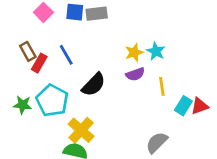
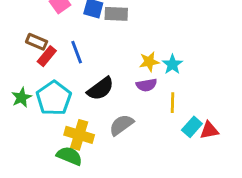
brown rectangle: (28, 51) -> (37, 42), turned -48
green star: (23, 105) -> (21, 97), turned 30
yellow cross: (81, 130) -> (79, 135), turned -35
gray semicircle: (157, 142) -> (121, 125), moved

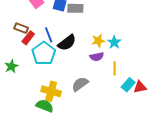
black semicircle: (100, 89) -> (67, 43), moved
cyan pentagon: (54, 98) -> (44, 53), moved

